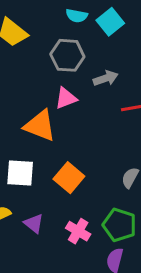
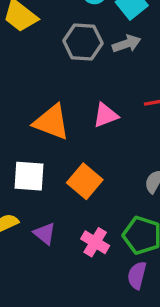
gray arrow: (106, 78) -> (126, 44), moved
pink triangle: (66, 98) -> (106, 115), moved

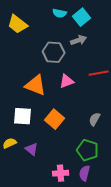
gray hexagon: (83, 42) -> (54, 52), moved
pink cross: (95, 242) -> (61, 173), moved, turned -35

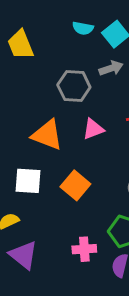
yellow trapezoid: (18, 24) -> (21, 44), turned 30
purple triangle: (32, 149) -> (24, 255), moved, size x1.5
pink cross: (61, 173) -> (84, 249), moved

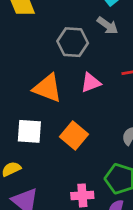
gray arrow: (111, 68) -> (107, 25), turned 55

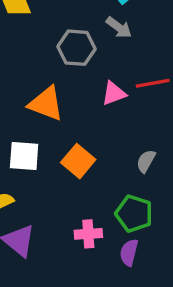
pink triangle: (91, 83) -> (114, 93), moved

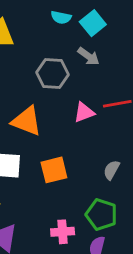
orange square: (78, 161) -> (54, 170), turned 36

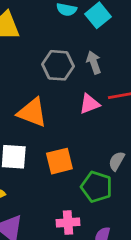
gray arrow: (88, 56) -> (94, 62), moved, turned -145
green pentagon: (101, 215) -> (97, 187), moved

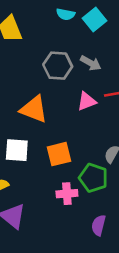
gray arrow: (94, 62) -> (91, 63), turned 138
pink cross: (68, 223) -> (67, 194), moved

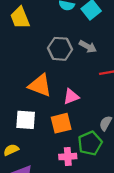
pink triangle: (87, 101) -> (71, 97), moved
green pentagon: (93, 178) -> (90, 143), turned 30

